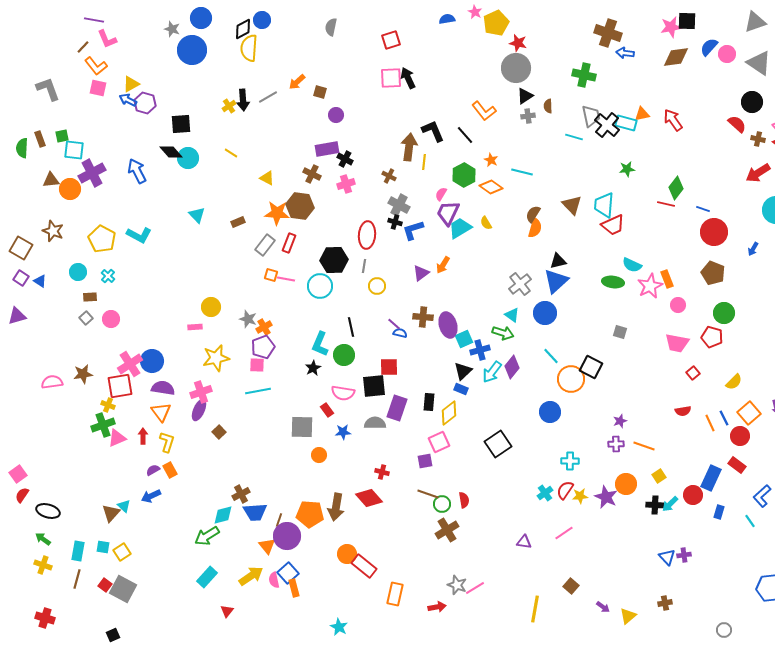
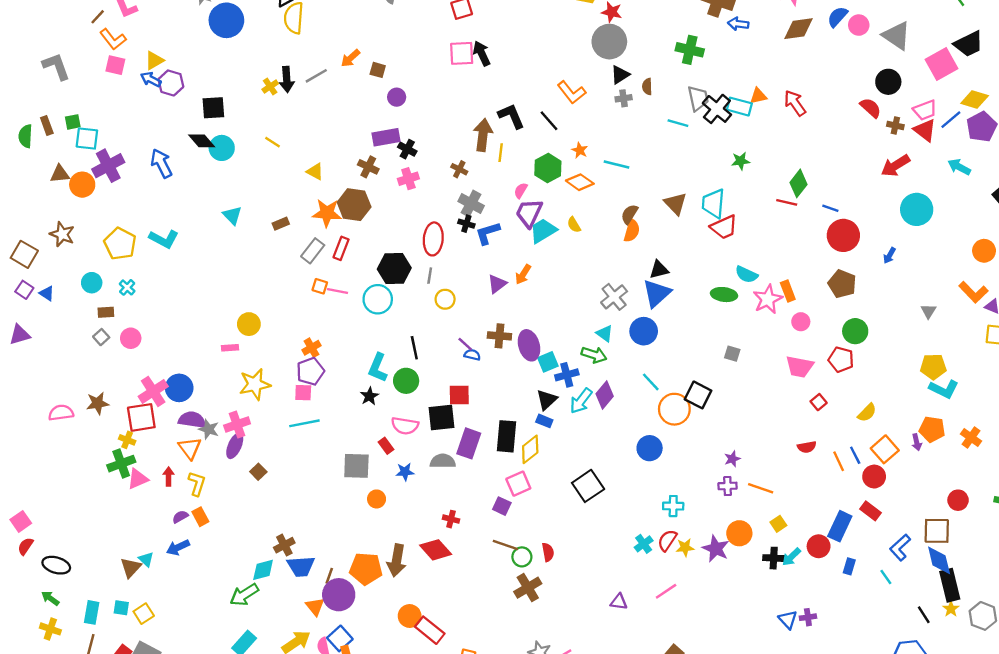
gray star: (248, 319) -> (209, 429), moved
black rectangle: (429, 402) -> (507, 436), size x1.5
purple square: (425, 461) -> (502, 506), turned 35

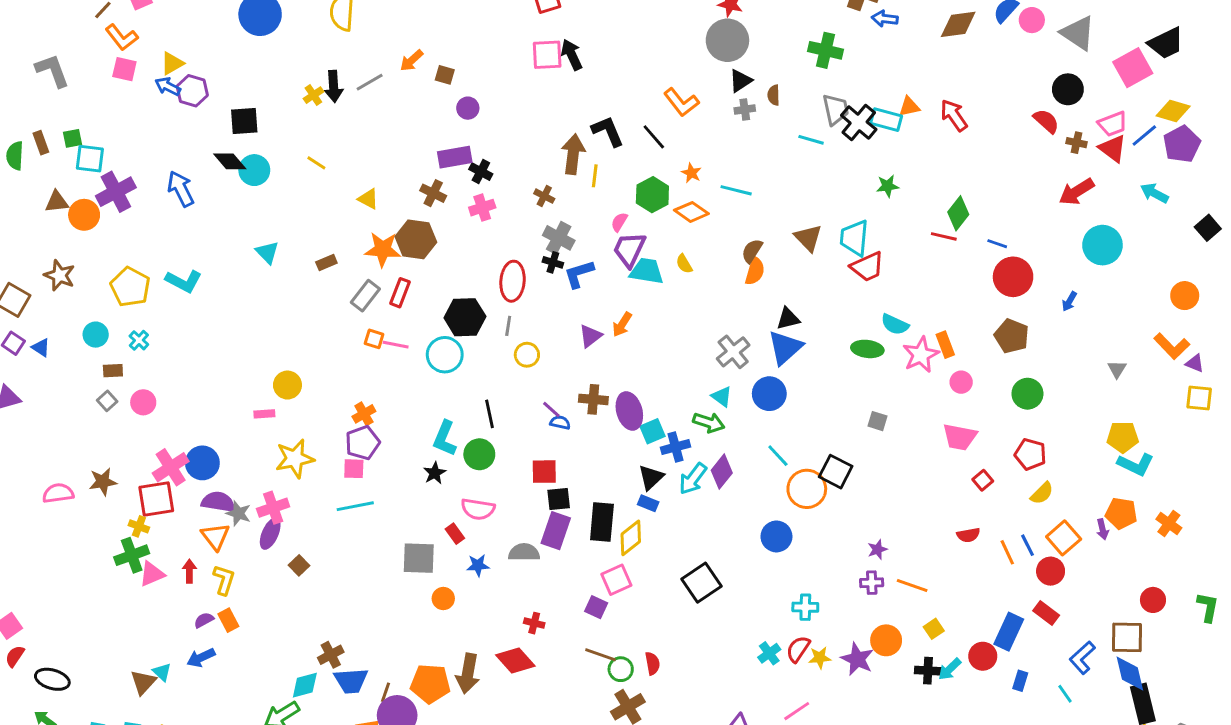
cyan trapezoid: (543, 231) -> (647, 271), turned 40
red pentagon: (841, 360) -> (1030, 454), moved
black square: (442, 417) -> (559, 499), moved, size x0.7

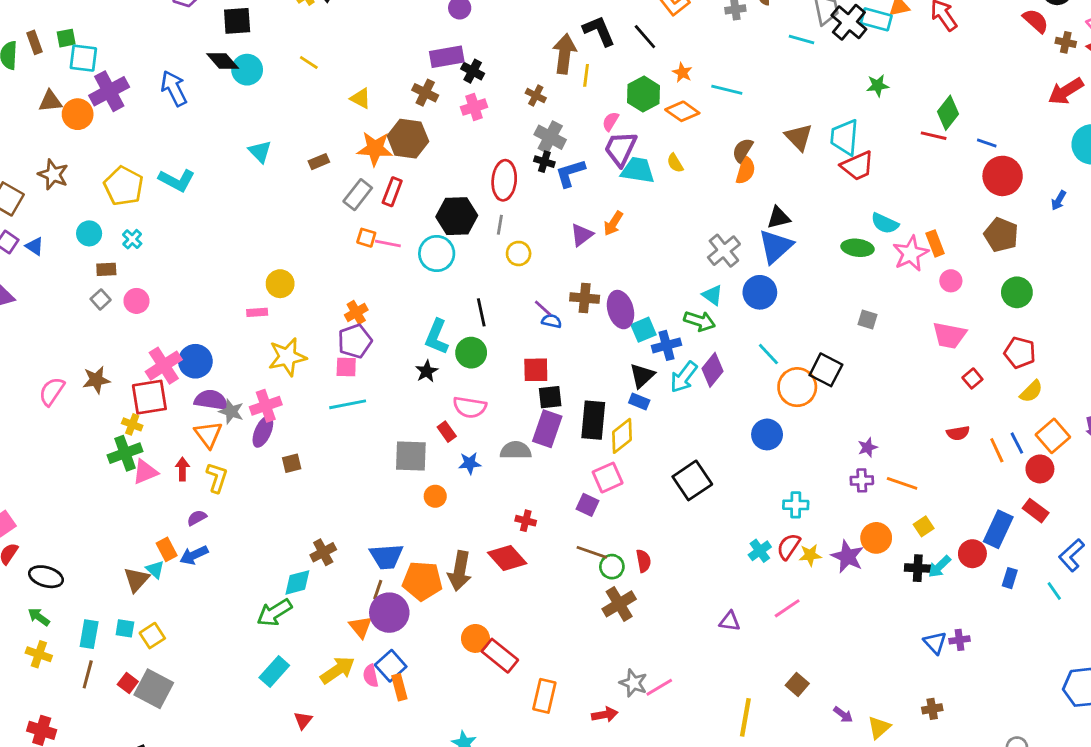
pink semicircle: (58, 493) -> (52, 391), turned -48
brown square: (299, 565) -> (292, 463), turned 30
orange rectangle: (228, 620) -> (167, 549), moved
blue trapezoid: (351, 681) -> (386, 557), moved

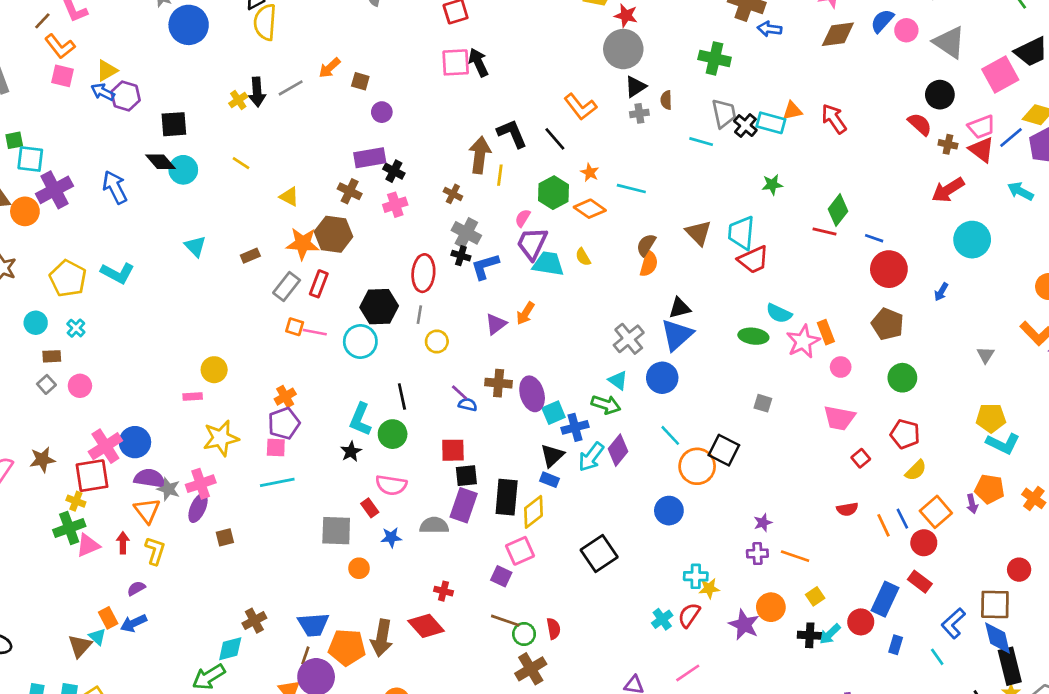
black cross: (849, 22) -> (745, 126), size x0.7
yellow star: (810, 555) -> (709, 588), moved

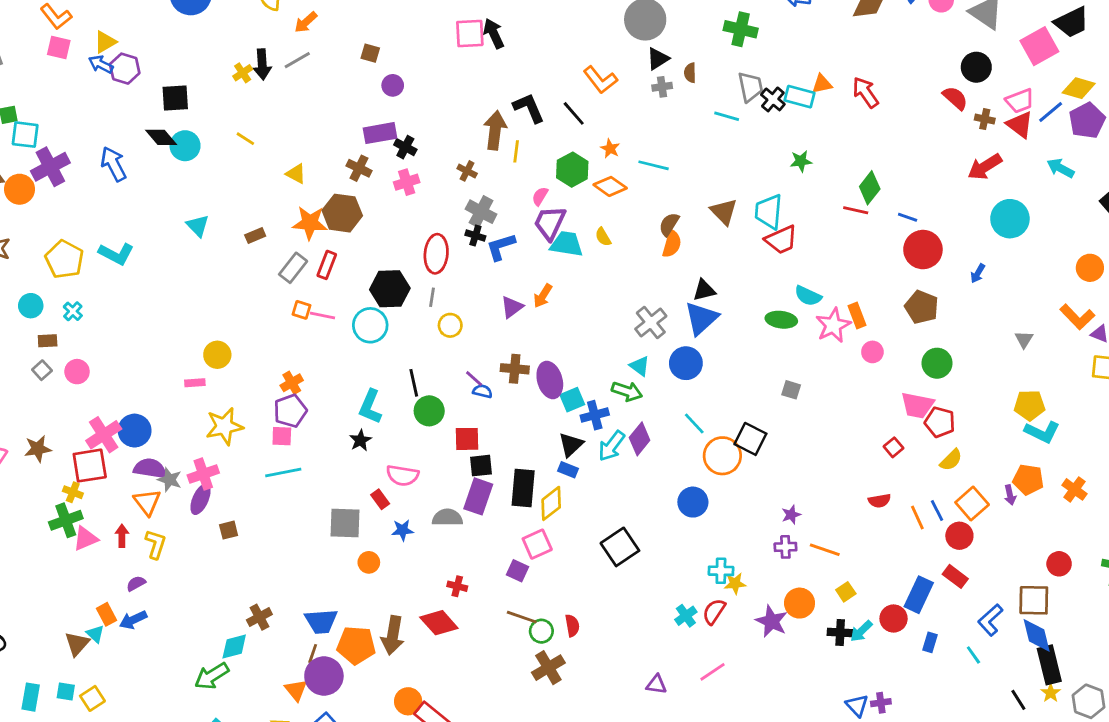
orange arrow: (329, 68) -> (306, 22), moved
pink trapezoid: (839, 418) -> (917, 405), moved
green circle: (393, 434) -> (429, 411), moved

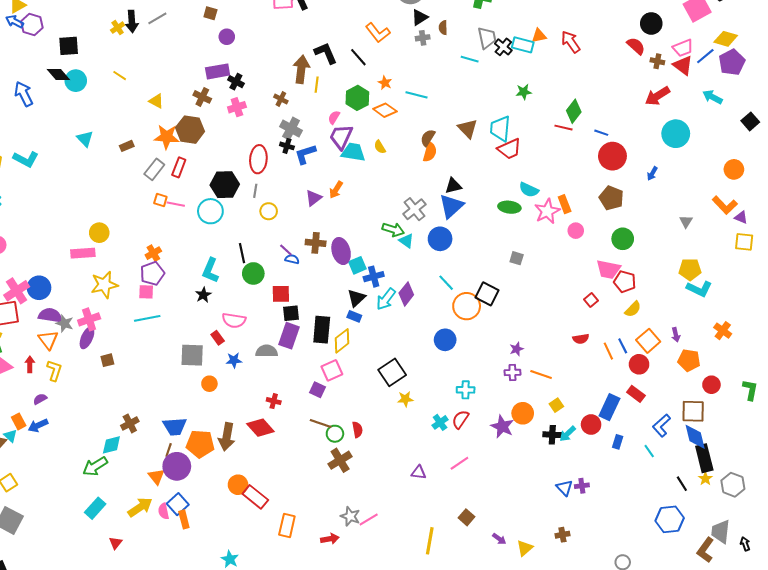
pink rectangle: (195, 383) -> (83, 253), size x1.6
green arrow: (627, 391) -> (393, 230), moved
orange pentagon: (1028, 480) -> (689, 360), moved
yellow star: (735, 583) -> (405, 399), moved

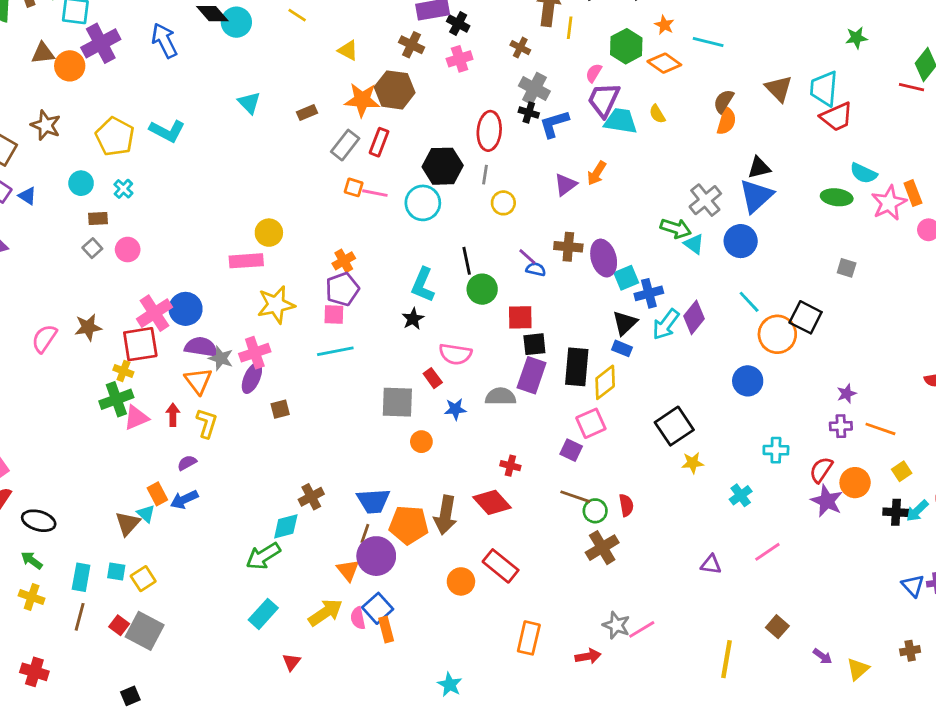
red semicircle: (460, 419) -> (821, 470), moved
red rectangle: (255, 497) -> (501, 566), moved

